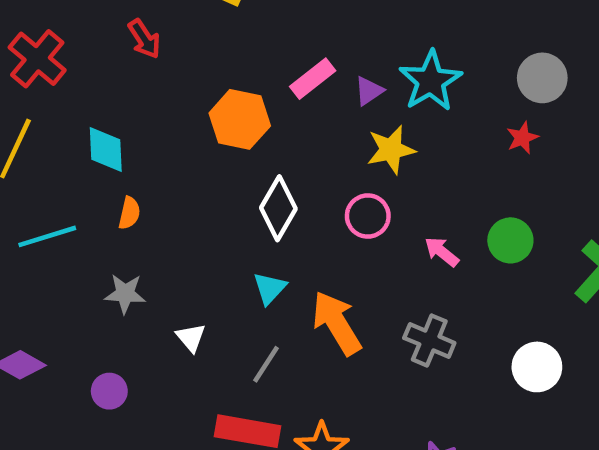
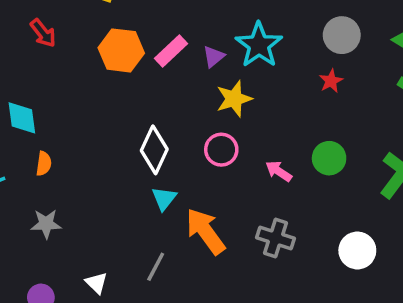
orange hexagon: (240, 119) -> (121, 50), moved
cyan triangle: (270, 288) -> (164, 198), moved
white triangle: (191, 338) -> (97, 283), moved

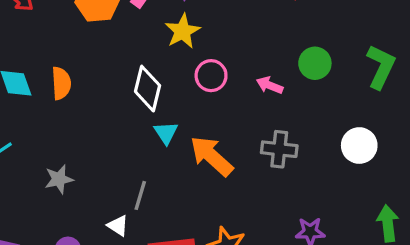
yellow star: (234, 99) -> (183, 31), moved
orange semicircle: (44, 164) -> (61, 83), moved, size x1.4
gray line: (156, 267) -> (140, 195), moved

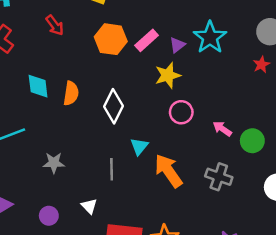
green circle: (315, 63) -> (252, 141), moved
white diamond: (148, 89) -> (113, 106), moved
gray line: (140, 195) -> (112, 169), moved, turned -30

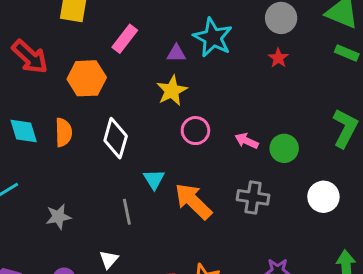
red arrow: (55, 25) -> (30, 57), size x1.5
orange hexagon: (111, 39) -> (87, 78), moved
pink rectangle: (147, 40) -> (125, 39), moved
purple triangle: (177, 45) -> (176, 53), turned 49
white triangle: (89, 206) -> (109, 259), turned 35

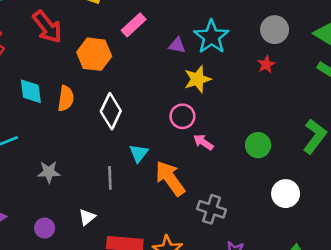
yellow star: (172, 91) -> (197, 79), moved
pink arrow: (247, 141) -> (203, 142), moved
gray cross: (253, 197) -> (212, 209), moved

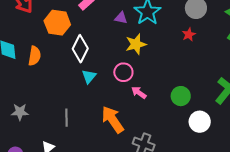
white diamond: (111, 111) -> (80, 49), moved
cyan triangle: (139, 153) -> (89, 76), moved
white circle: (286, 194) -> (200, 122), moved

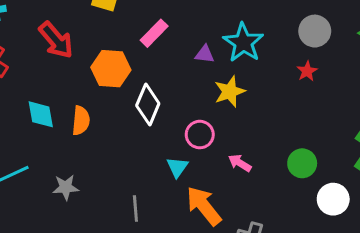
pink circle: (123, 72) -> (200, 135), moved
cyan triangle: (89, 76) -> (177, 167), moved
gray star: (20, 112) -> (66, 187), moved

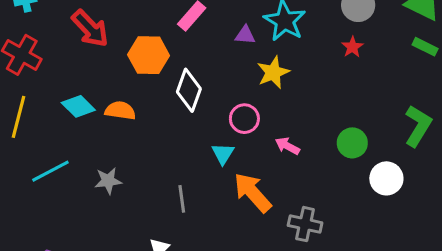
cyan diamond: (41, 114) -> (78, 106), turned -32
orange semicircle: (81, 121) -> (120, 111), turned -84

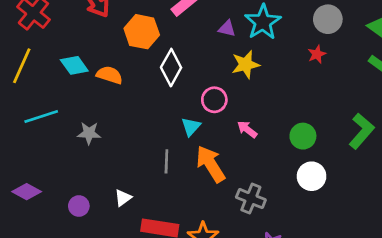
white circle: (386, 178) -> (312, 176), moved
gray line: (182, 199) -> (166, 161), moved

